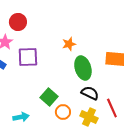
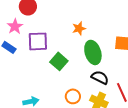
green square: (49, 97) -> (59, 61), moved

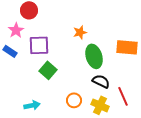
green square: (59, 61) -> (48, 70), moved

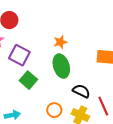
purple square: (39, 45) -> (19, 55), turned 30
green ellipse: (94, 56) -> (61, 66), moved

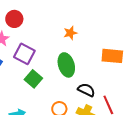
orange star: (60, 42) -> (70, 33), moved

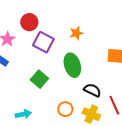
red circle: (14, 19) -> (29, 22), moved
purple square: (24, 54) -> (43, 42), moved

